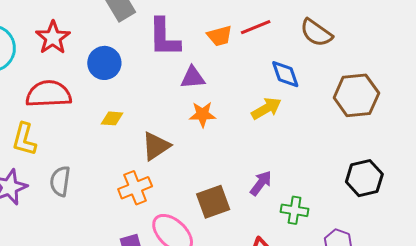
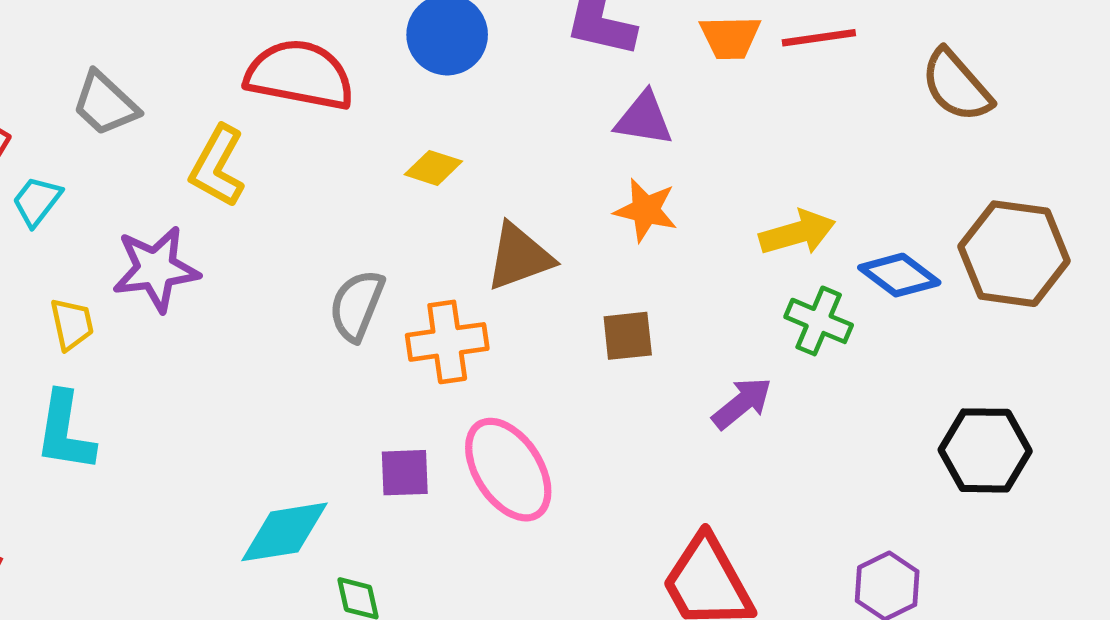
blue diamond: (285, 74) -> (899, 275), moved, turned -48
gray semicircle: (60, 181) -> (357, 305), moved
brown square: (213, 202) -> (628, 336), moved, size x0.7
green cross: (294, 210) -> (819, 321), moved

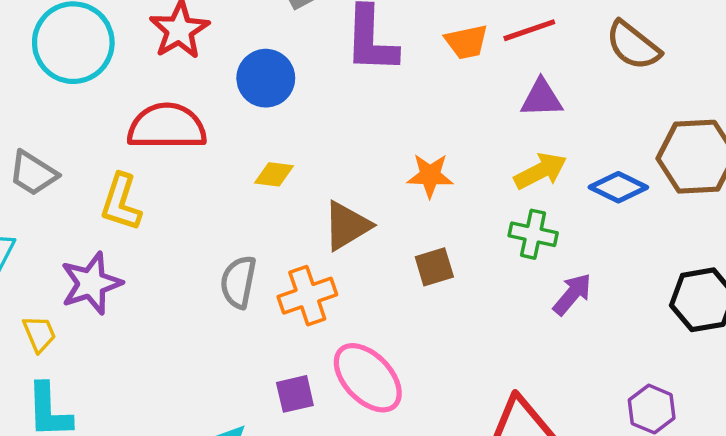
purple triangle: (644, 119) -> (542, 98), moved
green cross: (819, 321) -> (533, 234), moved
purple arrow: (742, 403) -> (572, 294), moved

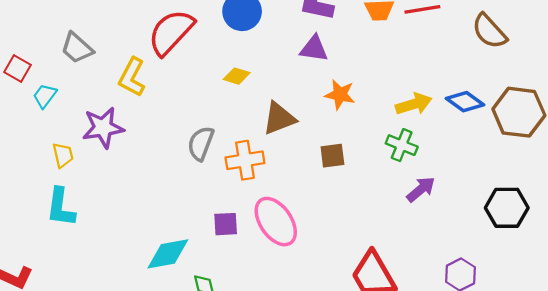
purple triangle: (542, 98) -> (314, 49), moved
red semicircle: (167, 127) -> (171, 32), turned -57
blue diamond: (618, 187) -> (465, 102), moved

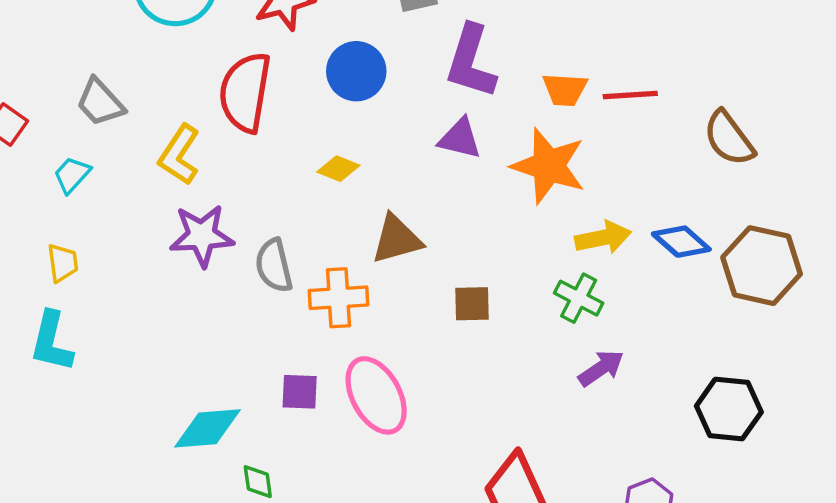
red semicircle: (171, 32) -> (245, 92), turned -39
orange star: (340, 95) -> (549, 166), moved, size x1.6
cyan trapezoid: (45, 96) -> (72, 175), moved
purple star: (103, 128) -> (202, 236), moved
gray semicircle: (201, 143) -> (274, 266), turned -40

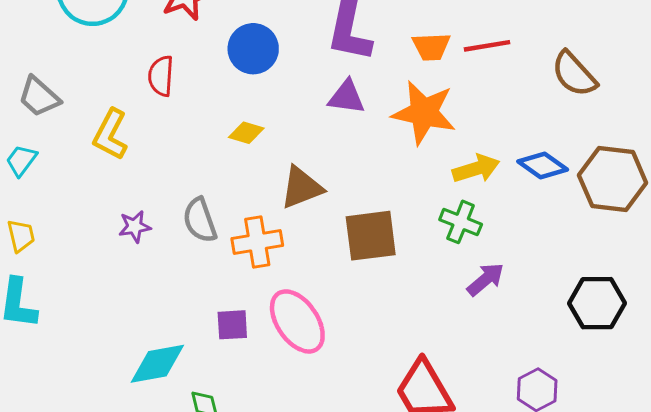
red semicircle: (245, 92) -> (161, 76), size x0.6
purple star: (202, 236) -> (135, 227), moved, size x0.6
brown square: (472, 304) -> (371, 236), size x1.6

